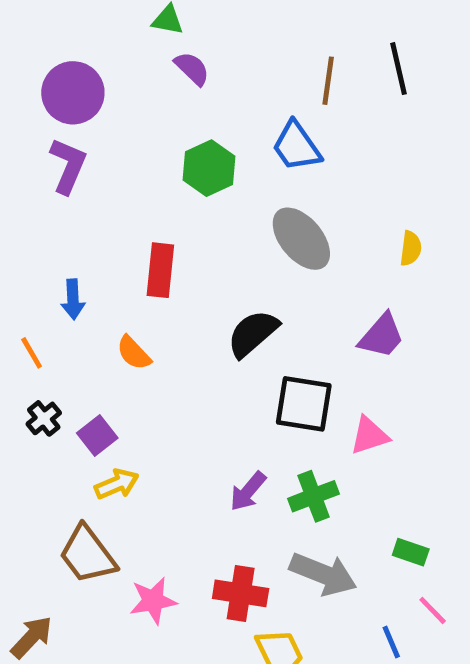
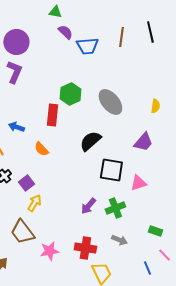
blue trapezoid: (296, 146) -> (87, 46), moved, turned -60
green hexagon: (209, 168) -> (70, 94), moved
blue arrow: (73, 299) -> (16, 127), turned 112
yellow arrow: (117, 484) -> (34, 203), turned -36
gray arrow: (323, 574) -> (119, 240), size x0.6

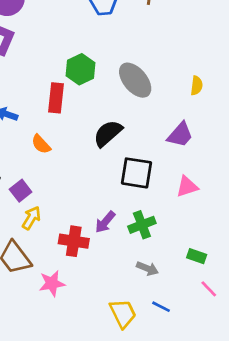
pink triangle: (138, 183) -> (187, 187), moved
red cross: (85, 248) -> (74, 241), moved
blue line: (147, 268) -> (161, 307), moved, turned -40

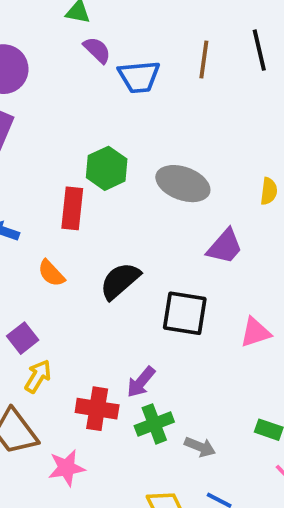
gray ellipse: (135, 80) -> (183, 184), turned -30
black semicircle: (108, 133) -> (120, 281), moved
purple trapezoid: (180, 135) -> (225, 247), moved
green cross: (142, 225) -> (154, 424), moved

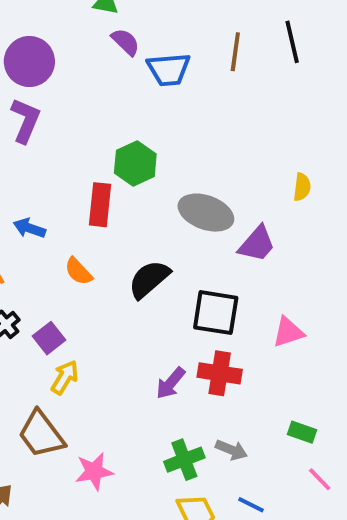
gray ellipse: (183, 184) -> (206, 213), moved
red cross: (97, 409) -> (220, 373), moved
green cross: (154, 424) -> (184, 460), moved

